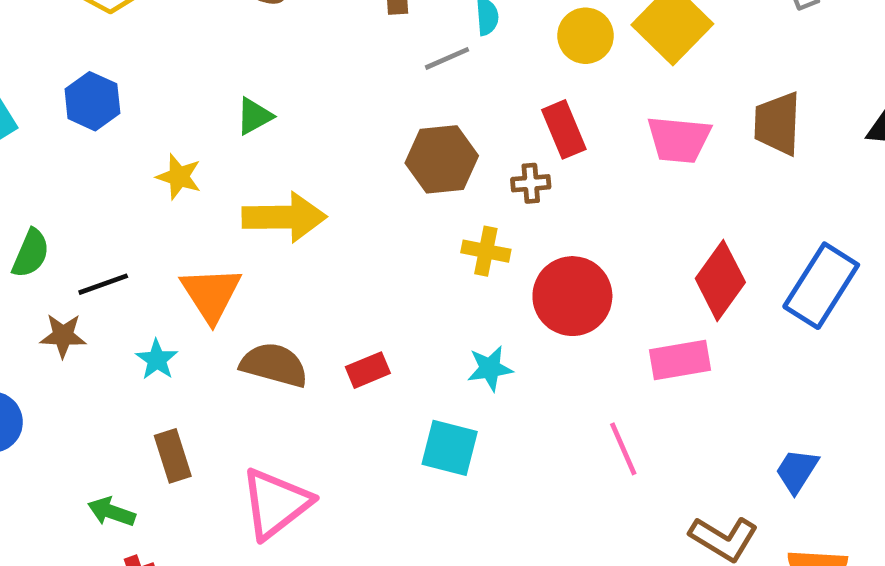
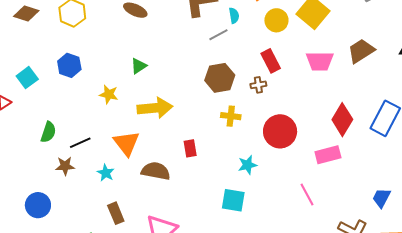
brown trapezoid: (777, 124) -> (361, 51), turned 60
yellow cross: (486, 251) -> (231, 116), moved
red rectangle: (368, 370) -> (190, 148), moved, turned -72

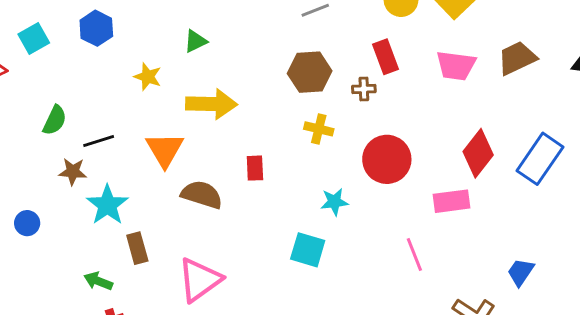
cyan star: (106, 173) -> (107, 205), moved, size x1.6
blue circle: (38, 205) -> (27, 223), size x0.7

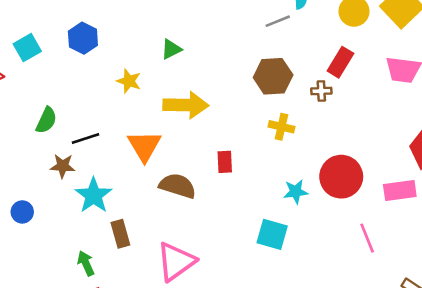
red rectangle: (386, 57) -> (340, 62), turned 52
red circle: (387, 159) -> (341, 177), moved
green arrow: (98, 281) -> (86, 263), turned 45

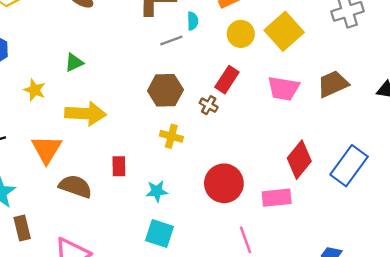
brown cross: (321, 91) -> (209, 105), turned 30
cyan star: (296, 192) -> (157, 191), moved

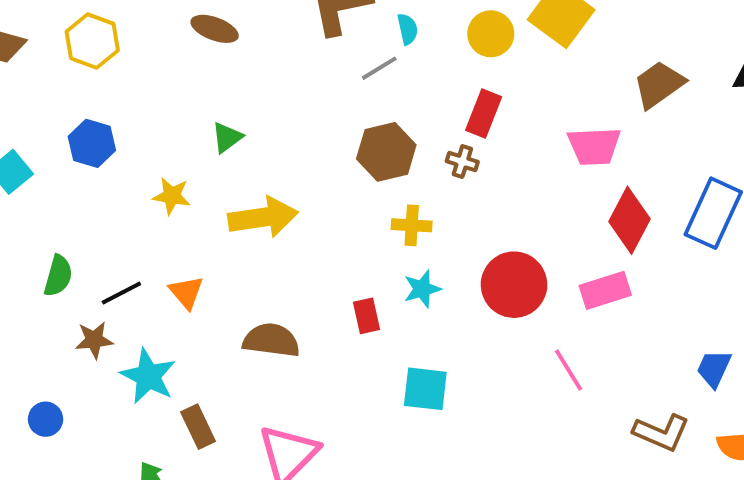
pink trapezoid: (283, 88) -> (594, 146), moved
orange triangle: (47, 149) -> (186, 292), moved, size x0.7
red rectangle: (119, 166) -> (367, 316), moved
cyan star: (157, 191) -> (422, 289), moved

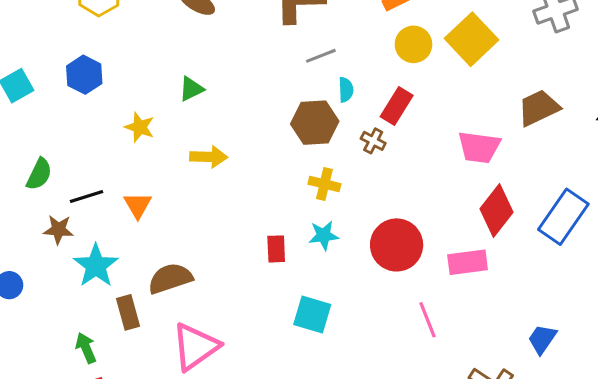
cyan semicircle: (408, 29) -> (346, 90), moved
yellow arrow: (263, 217) -> (209, 157), size x0.7
brown semicircle: (271, 340) -> (170, 278), moved, turned -36

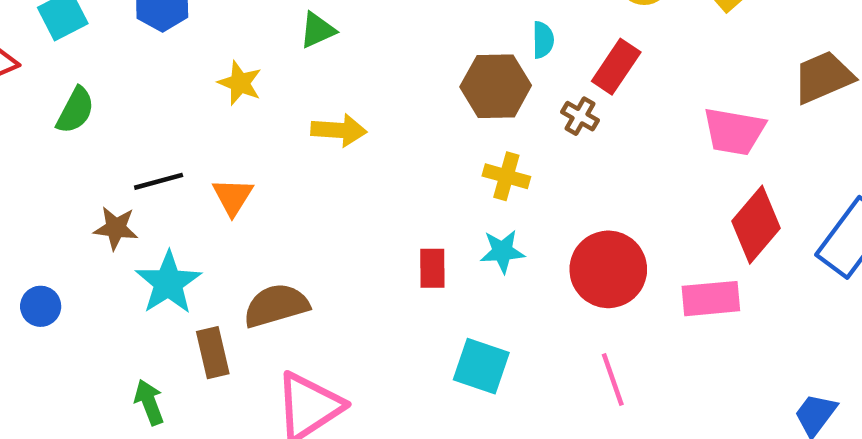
green semicircle: (39, 174) -> (75, 110), moved
pink line: (428, 320) -> (613, 379), moved

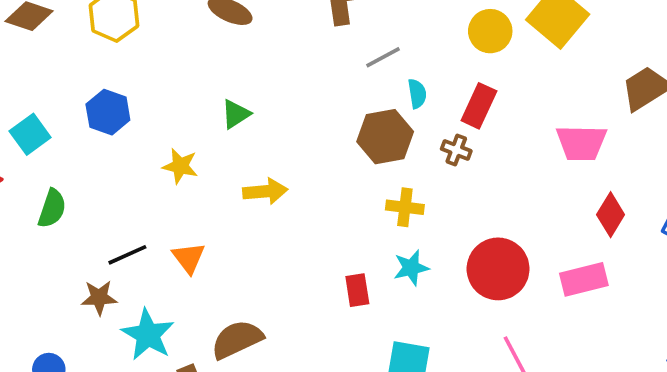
red diamond: (756, 225) -> (611, 215), size x0.7

